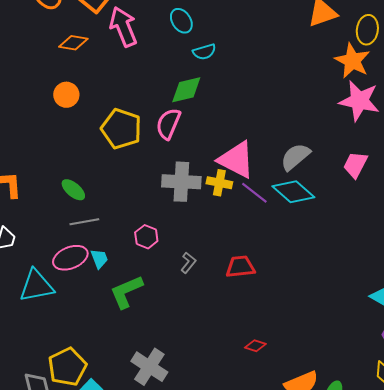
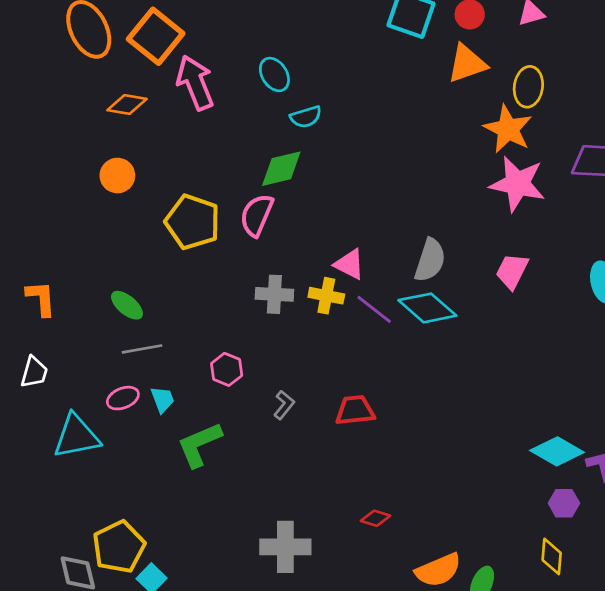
gray semicircle: (295, 157) -> (430, 260), turned 148
pink triangle: (236, 160) -> (350, 264), size x0.6
gray cross: (181, 182) -> (274, 294), size x0.7
pink ellipse: (70, 258) -> (123, 398), size x0.7
gray cross: (149, 367) -> (285, 547), moved, turned -33

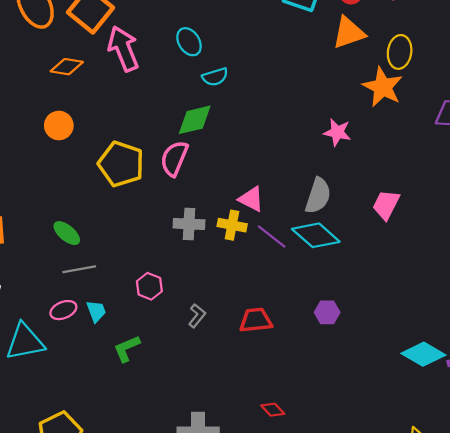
pink star: (517, 184) -> (337, 132), moved, size x0.6
green L-shape: (199, 445) -> (127, 349), size x0.7
purple hexagon: (564, 503) -> (327, 312), moved
red diamond: (375, 518) -> (273, 410), turned 30

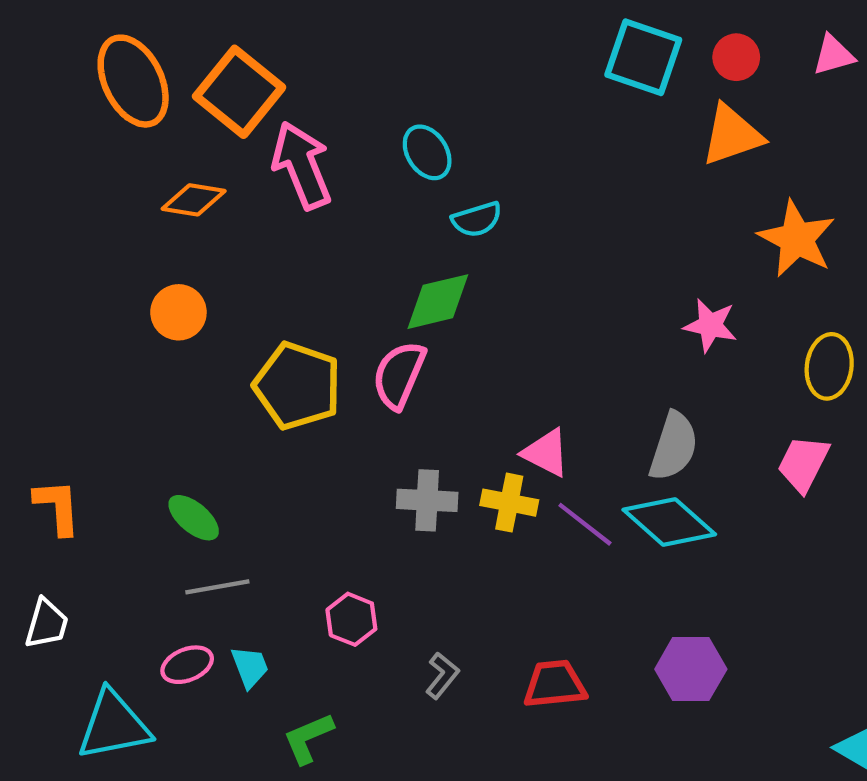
yellow ellipse: (400, 52) -> (829, 366), moved
purple hexagon: (327, 312) -> (691, 669), size x1.4

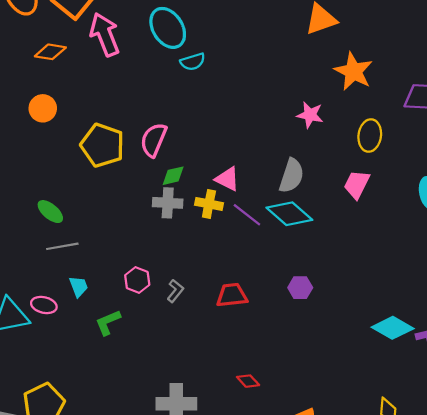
cyan ellipse: (427, 152) -> (168, 28), size x1.5
green diamond: (438, 302) -> (173, 176), moved, size x0.7
pink hexagon: (351, 619) -> (137, 280), moved
pink ellipse: (187, 665) -> (44, 305), moved, turned 35
purple hexagon: (691, 669) -> (300, 288), size x0.7

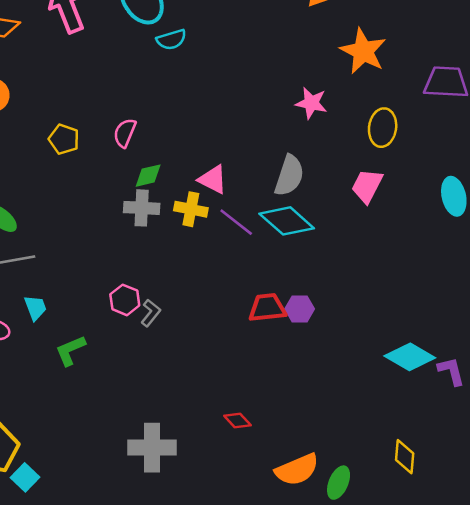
pink semicircle: (154, 140) -> (125, 133), size x0.7
yellow pentagon: (102, 145) -> (64, 139), size x0.6
pink hexagon: (137, 280) -> (125, 300), moved
red trapezoid: (232, 295) -> (267, 308), moved

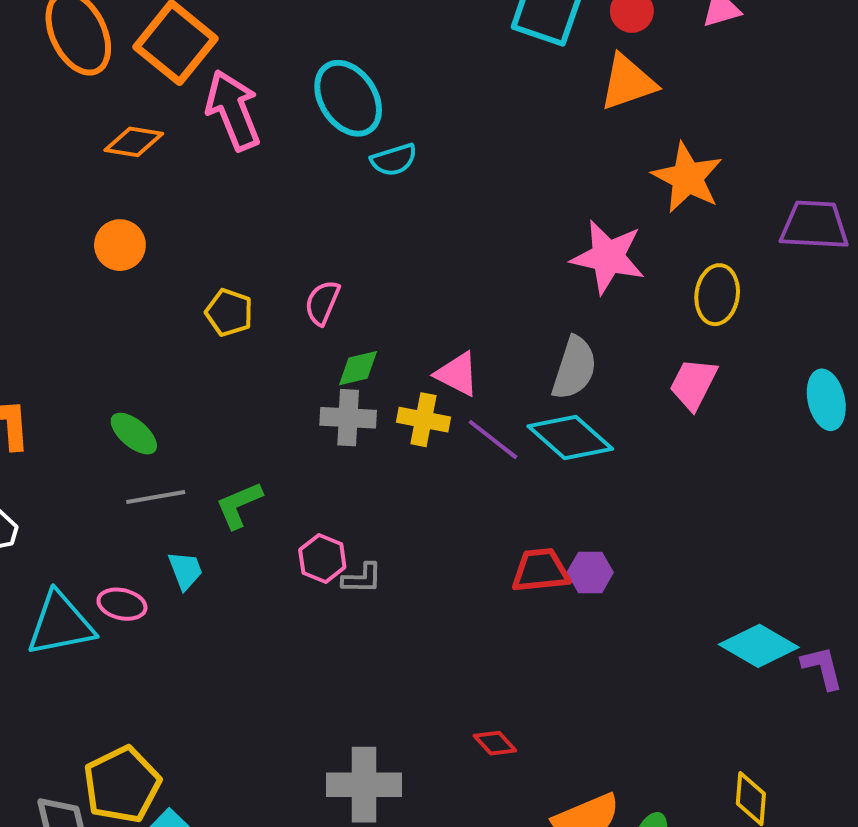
pink star: (311, 103) -> (608, 257), size x1.5
gray L-shape: (151, 313) -> (362, 578), turned 52
green L-shape: (70, 350) -> (239, 505), moved

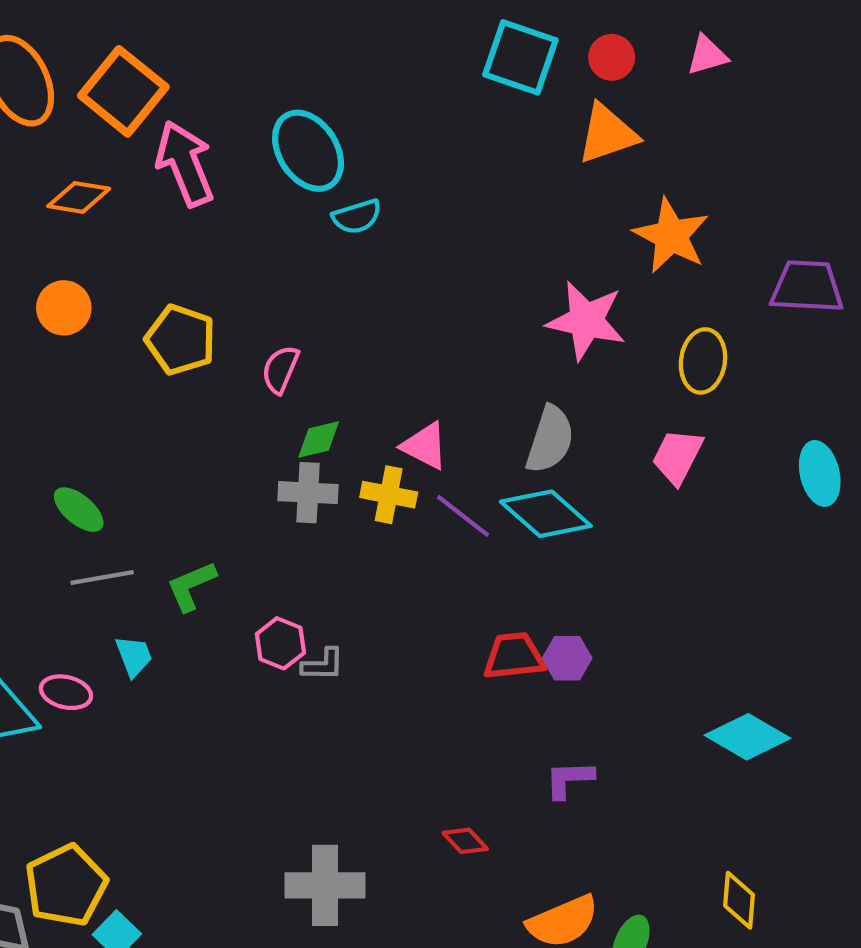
yellow pentagon: (229, 313) -> (181, 340), moved, size x1.4
purple L-shape: (822, 668) -> (569, 779), moved, turned -78

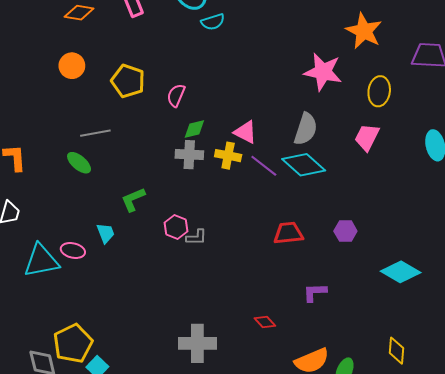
gray line: (102, 578) -> (95, 133), moved
purple hexagon: (567, 658) -> (345, 231), moved

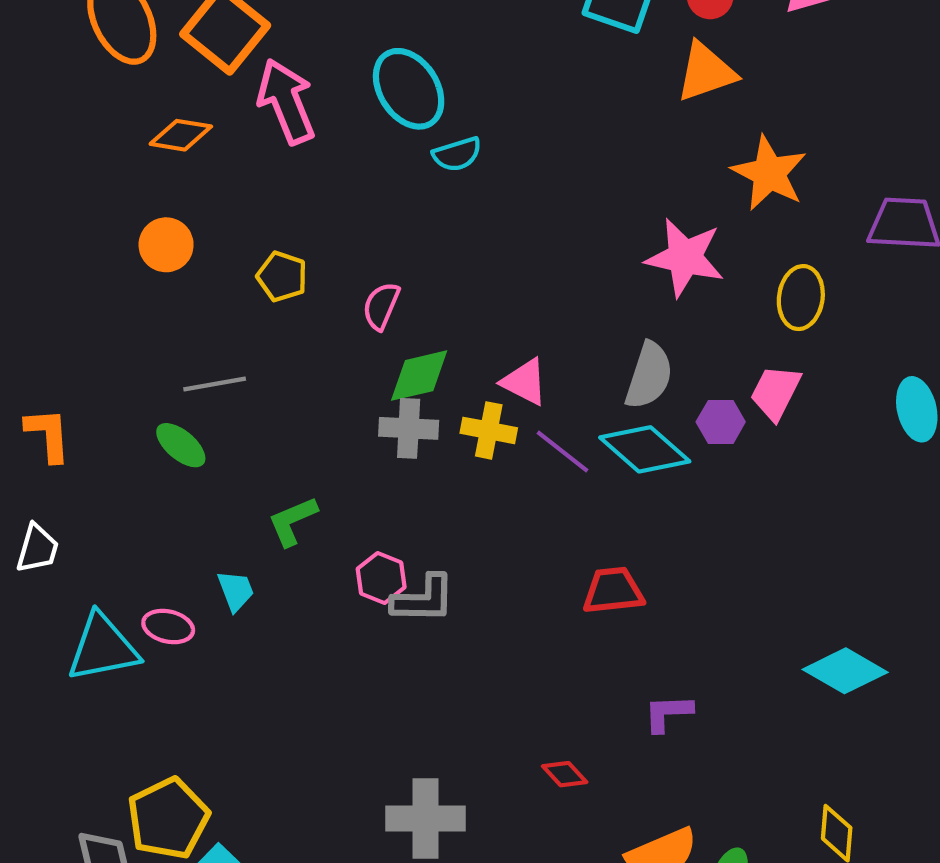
yellow pentagon: (128, 81) -> (282, 276), size x0.7
green diamond: (194, 129) -> (419, 376), size x1.4
purple hexagon: (345, 231) -> (721, 422), moved
gray L-shape: (196, 237) -> (423, 599), size x1.5

